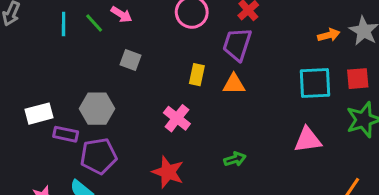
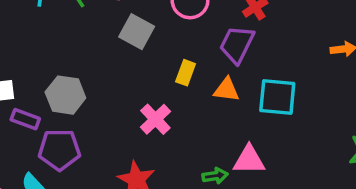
gray square: (131, 60) -> (137, 32), moved, size x1.4
cyan square: (315, 83) -> (277, 97), moved
pink triangle: (308, 140) -> (249, 160), moved

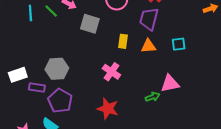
cyan square: (277, 97) -> (179, 44), size x0.6
purple pentagon: (59, 150) -> (60, 101), turned -30

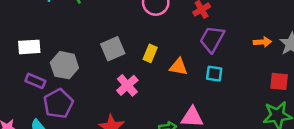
purple trapezoid: (149, 19) -> (212, 39), moved
gray square: (90, 24) -> (113, 49), moved, turned 36
white rectangle: (18, 75) -> (29, 47), moved

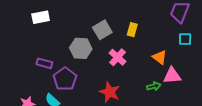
white rectangle: (29, 47) -> (41, 17), moved
gray hexagon: (64, 65) -> (81, 48), moved
orange triangle: (178, 67) -> (160, 57), moved, turned 35

